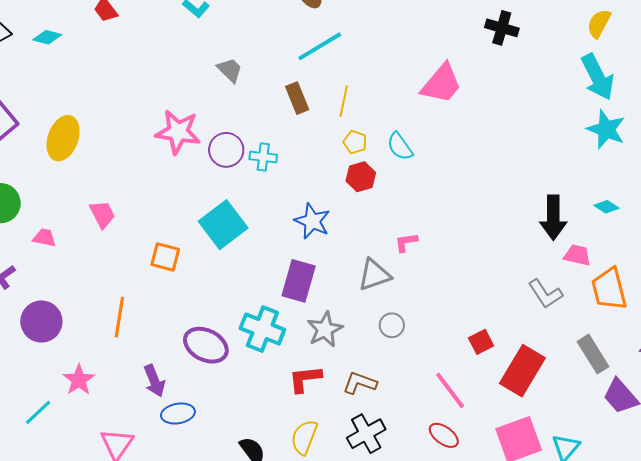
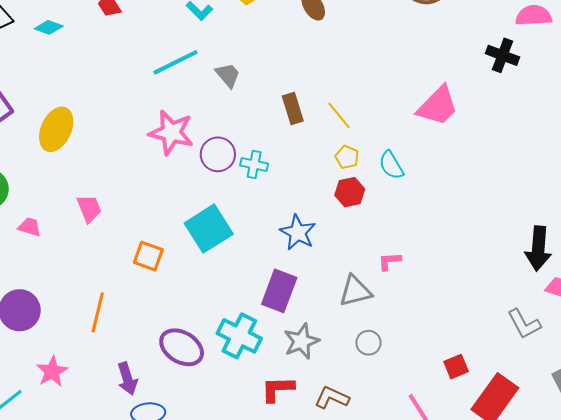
cyan line: (320, 46) -> (176, 62), moved
yellow line: (344, 101) -> (339, 115), turned -56

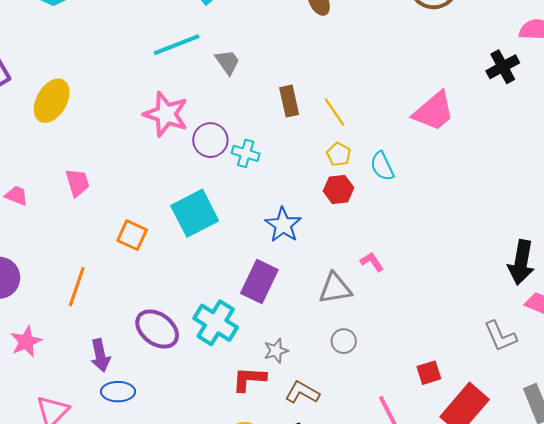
black cross: (503, 55) -> (503, 67), turned 36
pink L-shape: (390, 261) -> (372, 262), turned 55
gray star: (301, 341) -> (276, 351), moved, size x0.7

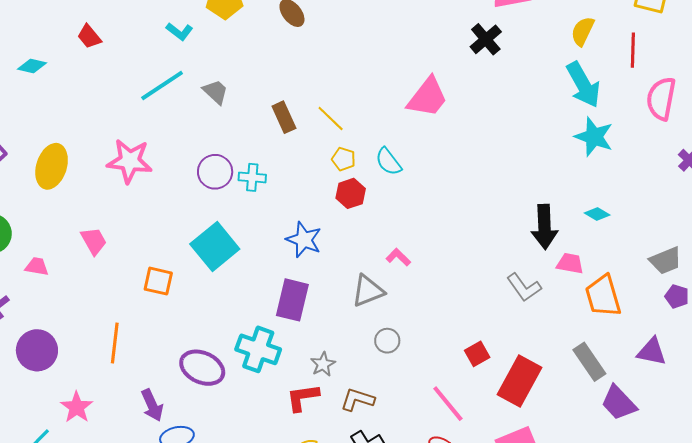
pink star: (166, 114) -> (130, 161), moved
gray L-shape: (500, 336) -> (524, 287), moved

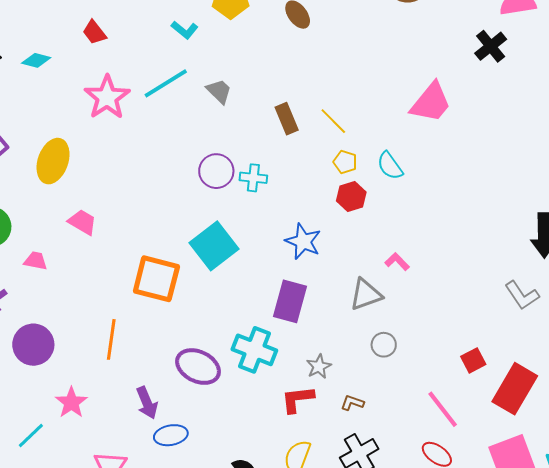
pink star: (130, 161) -> (107, 97), moved, turned 30
pink trapezoid: (94, 241) -> (82, 222), moved, turned -32
orange square: (158, 281) -> (156, 279), size x1.6
brown L-shape: (357, 400) -> (352, 403), size x0.7

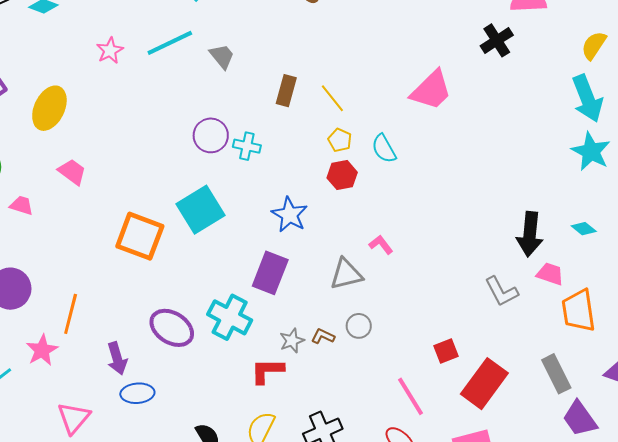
pink star: (107, 97) -> (110, 51), size x0.6
brown rectangle: (287, 119) -> (286, 91), turned 32
orange line: (111, 339) -> (71, 314), moved
brown L-shape: (352, 403) -> (323, 336), moved

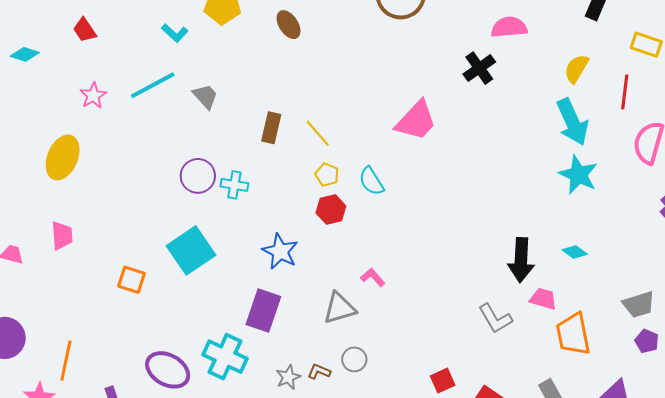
yellow ellipse: (49, 108) -> (63, 157), moved
pink trapezoid: (72, 172) -> (62, 236), moved, turned 52
orange square: (140, 236) -> (132, 280), size x0.6

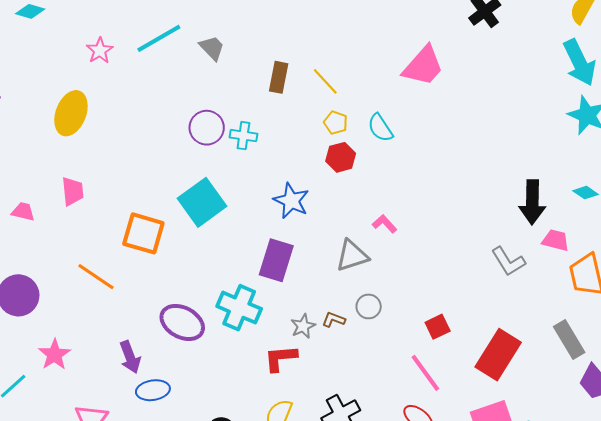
orange square: (132, 280) -> (143, 233), size x1.5
orange line: (66, 361) -> (96, 277), moved, turned -66
red square: (443, 381) -> (438, 327), moved

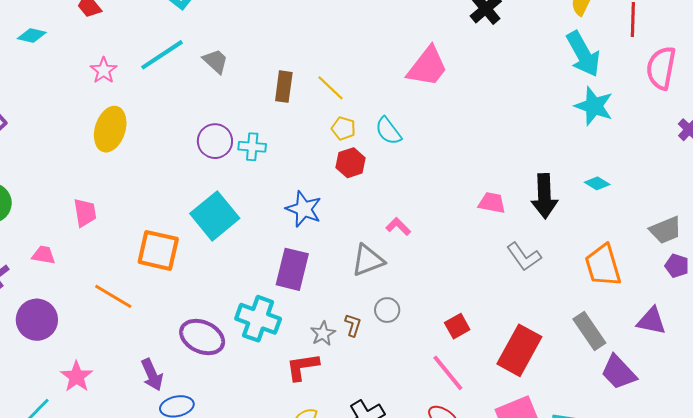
yellow ellipse: (71, 113) -> (110, 129), moved
pink trapezoid: (23, 212) -> (44, 255), moved
pink trapezoid: (556, 240) -> (492, 203), moved
brown L-shape: (334, 320) -> (353, 325), turned 90

